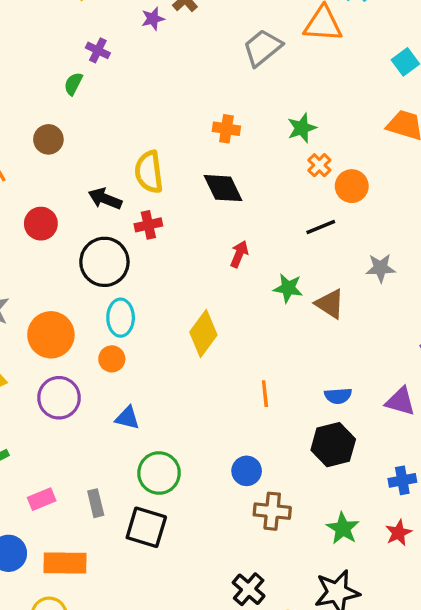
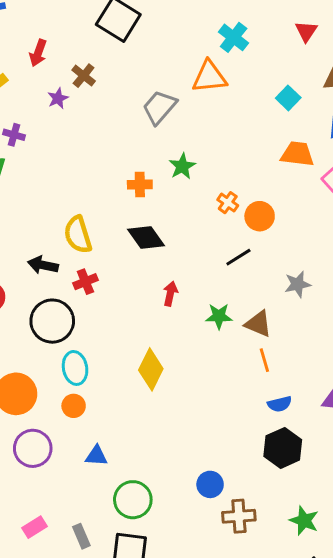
green star: (302, 128) -> (182, 166), moved
orange line: (265, 394) -> (264, 360), moved
pink rectangle: (42, 499) -> (34, 527), moved

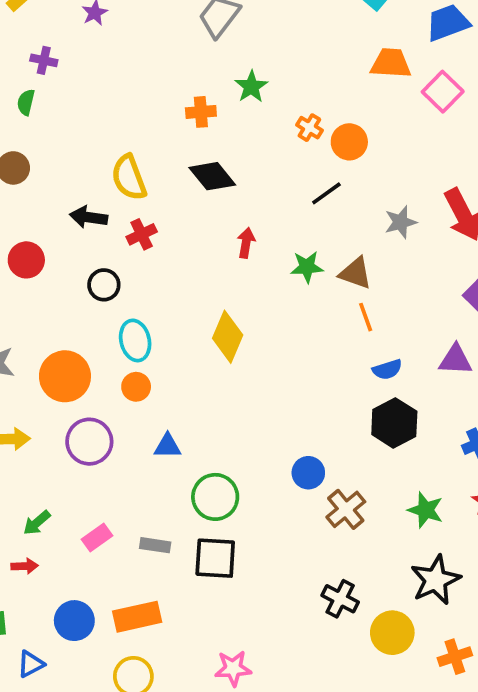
black circle: (52, 321) -> (104, 285), size x0.6
brown cross: (239, 516) -> (346, 509), turned -32
gray rectangle: (81, 536) -> (155, 545), turned -55

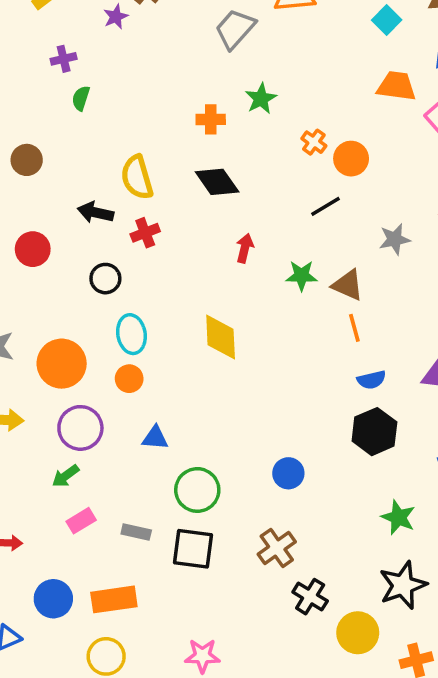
purple cross: (44, 60) -> (64, 59), turned -30
green semicircle: (26, 102) -> (81, 98), moved
yellow diamond: (228, 337) -> (221, 337), turned -30
brown cross: (346, 509) -> (277, 548), moved
green arrow: (37, 523) -> (66, 476), moved

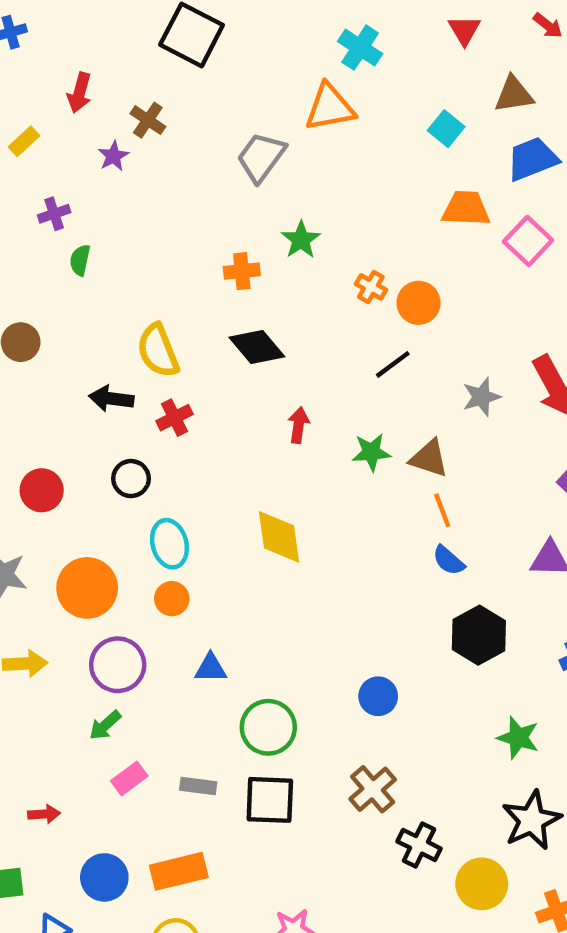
red circle: (33, 249) -> (42, 490), moved
blue semicircle: (372, 380) -> (449, 560), moved, turned 60

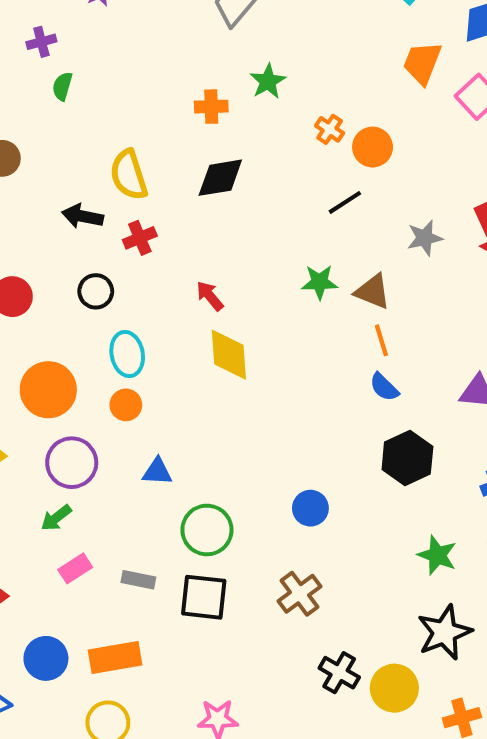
orange trapezoid: (466, 209) -> (422, 63), turned -75
black diamond: (257, 347) -> (220, 178), turned -63
red arrow: (299, 425) -> (210, 296), moved, turned -52
black cross: (419, 845) -> (339, 673), moved

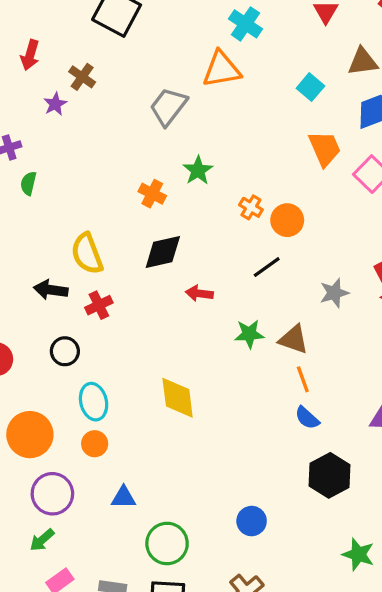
orange trapezoid: (422, 63) -> (325, 148), turned 138
orange cross: (211, 107) -> (152, 194), turned 32
red arrow: (210, 296) -> (199, 293), moved, turned -40

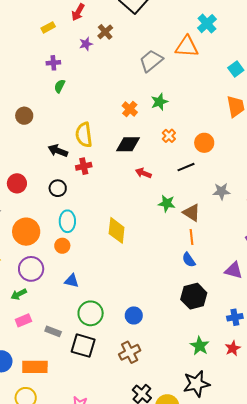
orange cross: (251, 207) -> (169, 136), moved
blue circle: (252, 521) -> (134, 315), moved

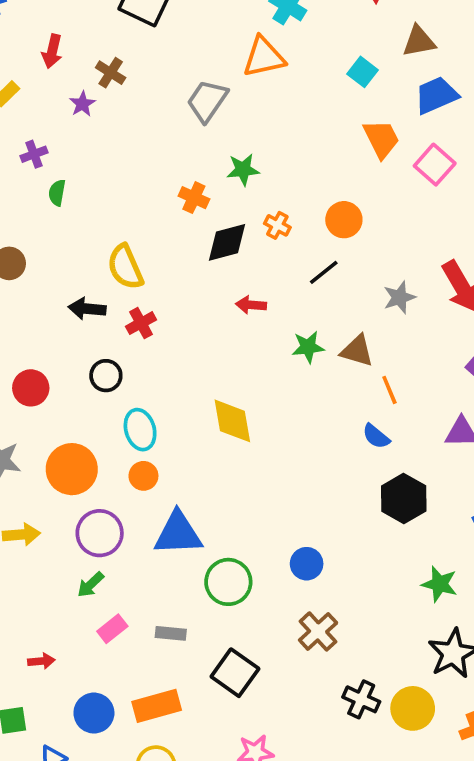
green star: (159, 102) -> (243, 170), turned 30
black diamond: (128, 144) -> (227, 242), moved
orange line: (192, 237) -> (389, 390), moved
blue triangle: (72, 281) -> (178, 534), size x1.8
black square: (83, 346) -> (235, 673), moved, turned 35

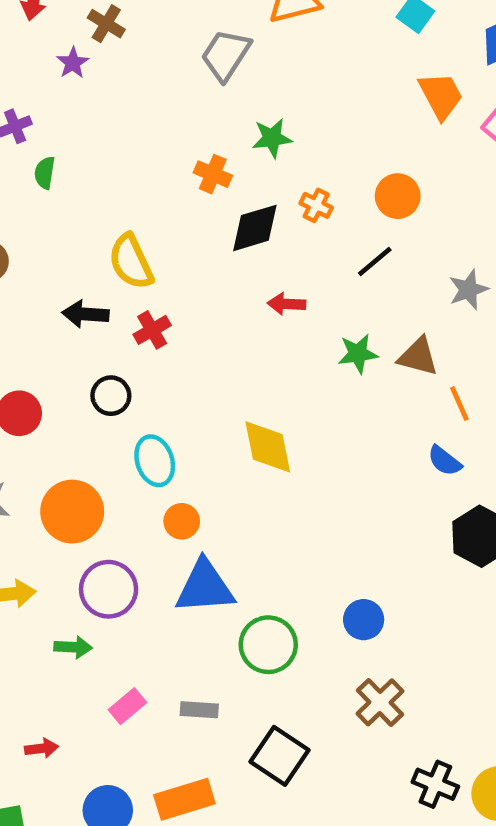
orange circle: (143, 476) -> (182, 521), moved
green arrow: (91, 585) -> (73, 647), moved, turned -132

